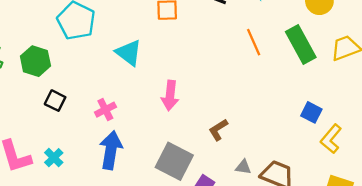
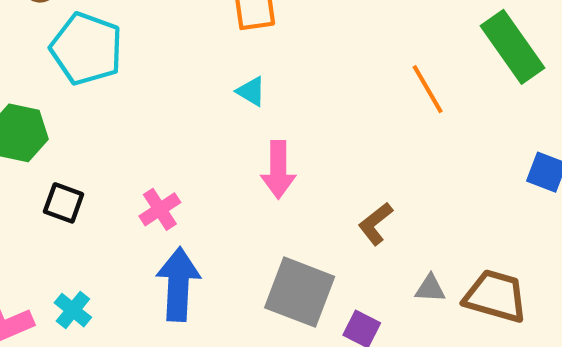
orange line: (254, 42) -> (428, 89), moved
cyan triangle: (129, 53) -> (251, 91), moved, size x0.6

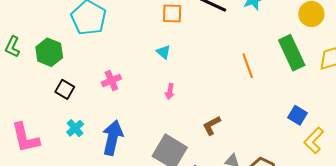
pink arrow: (278, 170) -> (170, 92), size x0.6
pink cross: (160, 209) -> (111, 81), moved
cyan cross: (73, 310) -> (75, 128), moved

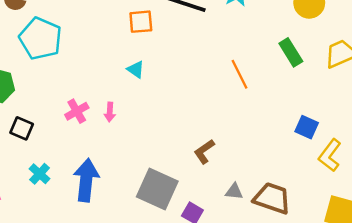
green rectangle: (292, 53) -> (291, 52), size x0.7
pink arrow: (170, 92) -> (110, 112), moved

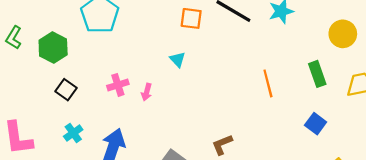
blue square: (307, 127) -> (316, 124), moved

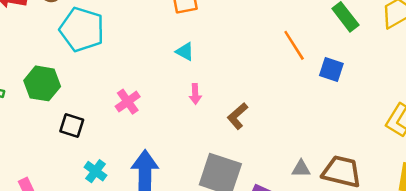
pink arrow: (147, 92) -> (195, 94), moved
blue square: (316, 124) -> (331, 69), moved
brown L-shape: (222, 145) -> (237, 116), moved

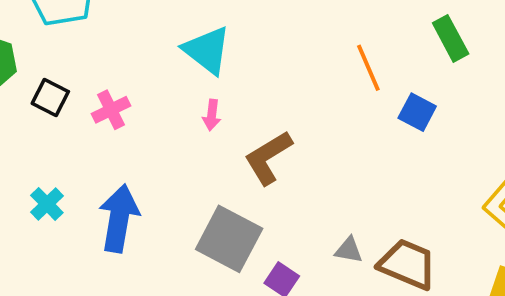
cyan triangle: (185, 51) -> (207, 50), size x1.8
brown L-shape: (237, 116) -> (268, 158), size x1.4
black square: (72, 126) -> (50, 98), moved

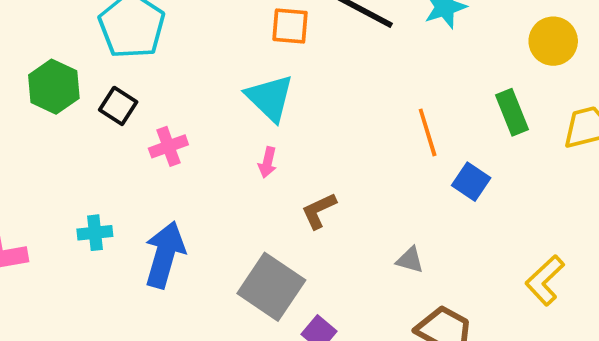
black square: (50, 98) -> (118, 106), moved
brown L-shape: (268, 158) -> (319, 211), size x0.7
cyan cross: (47, 204) -> (95, 233), turned 32
gray triangle: (349, 250) -> (410, 260), moved

